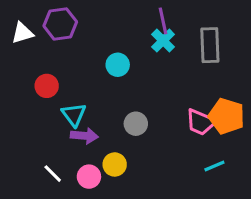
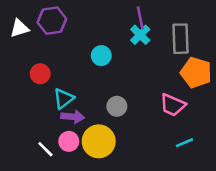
cyan triangle: (74, 115) -> (64, 98), turned 30
orange pentagon: (226, 116) -> (196, 73), moved
yellow circle: (115, 164) -> (99, 141), size x1.6
pink circle: (89, 177) -> (69, 141), moved

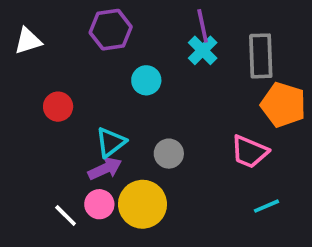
purple hexagon: (52, 21) -> (111, 30), moved
cyan triangle: (64, 98) -> (111, 142), moved
purple arrow: (73, 117) -> (105, 169), turned -30

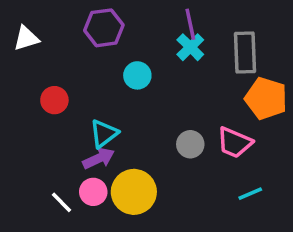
gray circle: (169, 154) -> (190, 144), moved

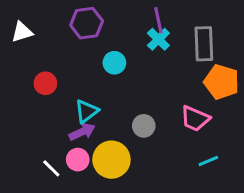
gray circle: (190, 144) -> (144, 126), moved

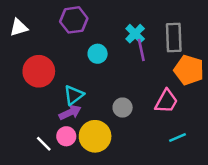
purple line: (158, 20) -> (141, 50), moved
red circle: (45, 83) -> (39, 71), size x1.6
pink trapezoid: (195, 119) -> (166, 101), turned -84

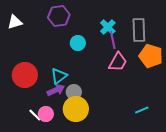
red circle: (39, 71) -> (25, 75), moved
pink trapezoid: (166, 101) -> (118, 62), moved
gray circle: (123, 108) -> (74, 92), moved
pink circle: (66, 136) -> (46, 114), moved

